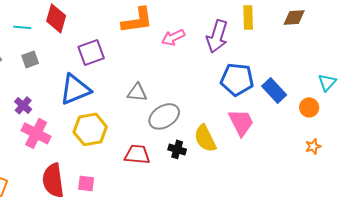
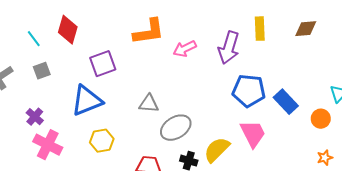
cyan line: (22, 27) -> (34, 39), turned 48
yellow hexagon: (90, 129) -> (102, 141), size x0.7
yellow semicircle: (205, 138) -> (217, 150), turned 72

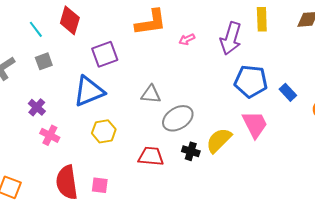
pink arrow: (185, 49) -> (187, 39), size x0.7
blue rectangle: (286, 102) -> (288, 92), size x0.7
pink cross: (48, 145) -> (50, 135), size x0.7

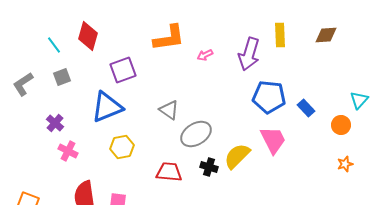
gray triangle: (151, 94) -> (169, 110), turned 30

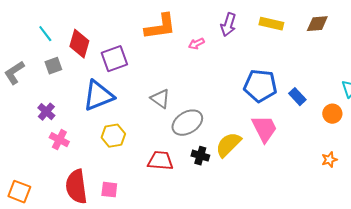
yellow rectangle: (280, 35) -> (271, 24), turned -75
red diamond: (88, 36) -> (79, 44), moved
purple arrow: (249, 54) -> (228, 25), moved, size x0.7
orange star: (345, 164) -> (329, 160), moved

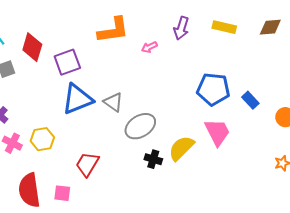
blue triangle: (98, 96) -> (77, 99), moved
yellow hexagon: (113, 136) -> (42, 139), moved
red trapezoid: (160, 161) -> (87, 164), moved, turned -64

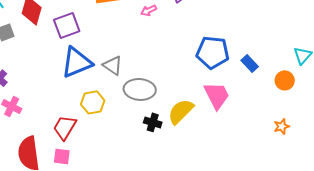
gray ellipse: (140, 126) -> (140, 89), turned 36
yellow hexagon: (42, 139) -> (93, 102), moved
red trapezoid: (87, 164) -> (65, 127), moved

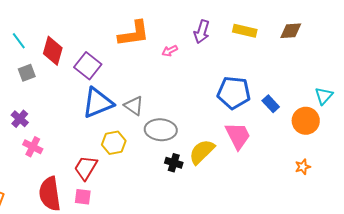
purple square: (67, 25) -> (88, 66), turned -32
orange circle: (285, 80) -> (306, 121), size x1.4

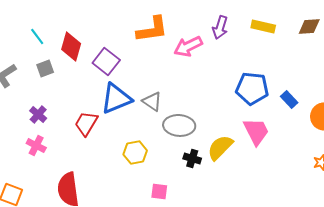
pink arrow: (170, 51) -> (188, 46), size x1.8
yellow hexagon: (114, 143) -> (135, 152), moved
pink cross: (33, 147) -> (36, 145), moved
red trapezoid: (86, 168) -> (86, 123), moved
pink square: (83, 197) -> (159, 191), moved

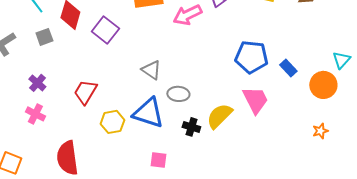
blue triangle: (116, 98) -> (148, 113), moved, turned 40
gray ellipse: (179, 125) -> (178, 94), size x0.7
yellow hexagon: (135, 152) -> (112, 122), moved

